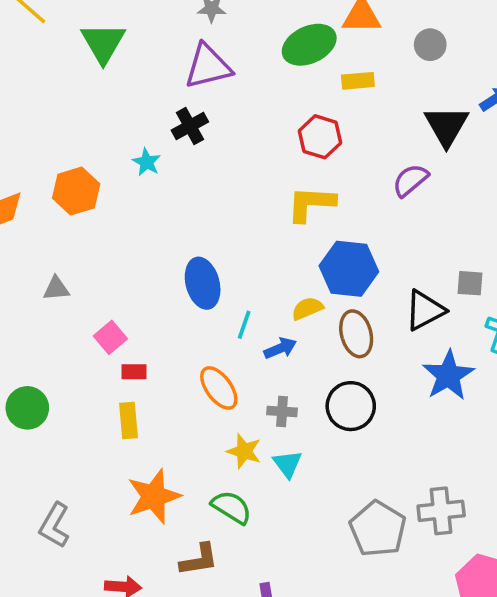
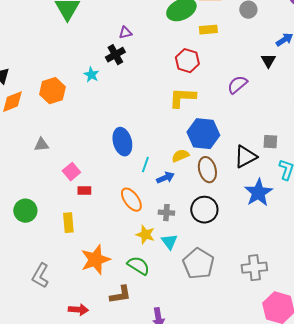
purple triangle: (208, 66) -> (125, 33), moved, size x0.5
black triangle: (446, 126) -> (268, 61), moved, size x0.6
yellow rectangle: (128, 421) -> (68, 223), moved
gray pentagon: (378, 529) -> (198, 264), moved

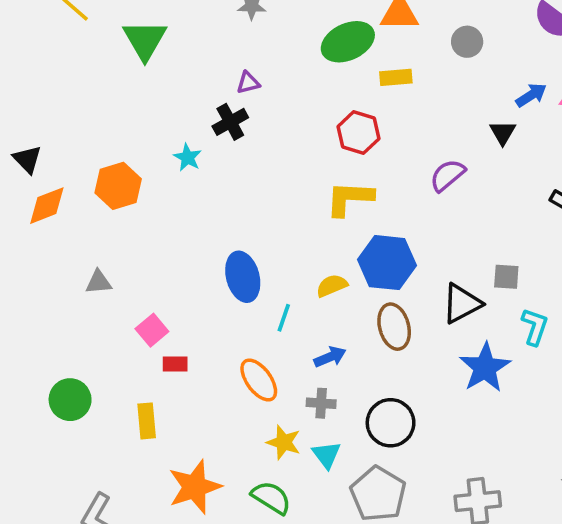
yellow semicircle: (180, 156) -> (332, 286), moved
blue arrow: (165, 178) -> (330, 357), moved
black circle: (204, 210) -> (391, 423), moved

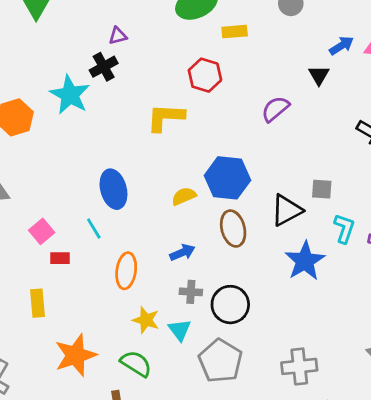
cyan star: (188, 157) -> (70, 95), size x1.8
yellow L-shape: (350, 198) -> (166, 117), moved
cyan line: (284, 318) -> (94, 229), moved, turned -50
orange ellipse: (259, 380) -> (126, 271), turned 44
gray cross: (321, 403) -> (191, 292), moved

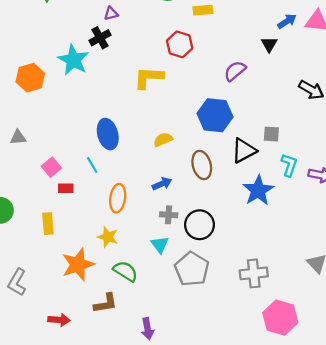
blue hexagon: (227, 178) -> (215, 115), moved
yellow star: (146, 320) -> (108, 237), moved

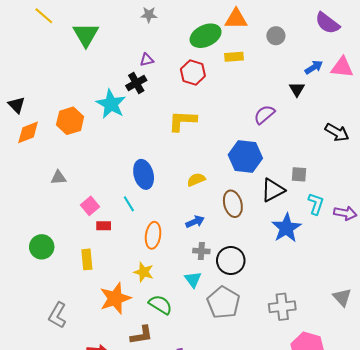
red hexagon: (180, 44) -> (193, 72), moved

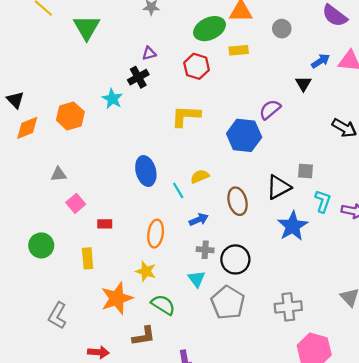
cyan star: (111, 104) -> (112, 99), size x0.7
blue hexagon: (245, 157) -> (244, 135), moved
cyan line: (129, 204) -> (178, 190), moved
pink square: (90, 206) -> (76, 203), moved

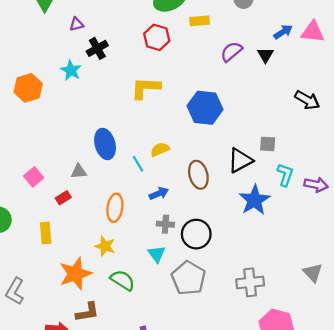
purple triangle: (149, 53) -> (76, 24), moved
purple semicircle: (270, 110) -> (231, 52), moved
gray triangle: (58, 174) -> (79, 171), moved
red rectangle: (105, 224) -> (63, 198), turned -32
brown L-shape: (144, 336) -> (87, 312), moved

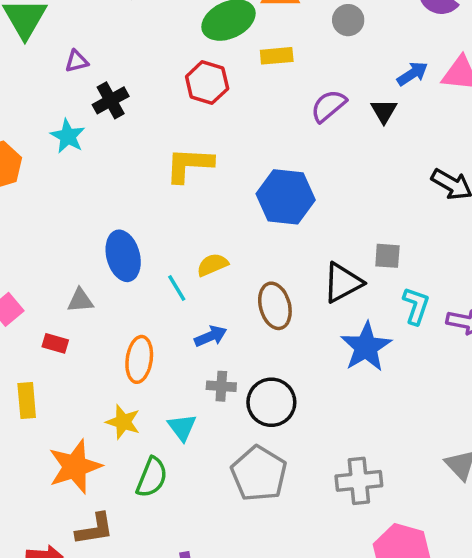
red rectangle: (63, 198) -> (55, 343), turned 48
cyan triangle: (157, 254) -> (182, 427), moved
green semicircle: (123, 280) -> (152, 477), turned 80

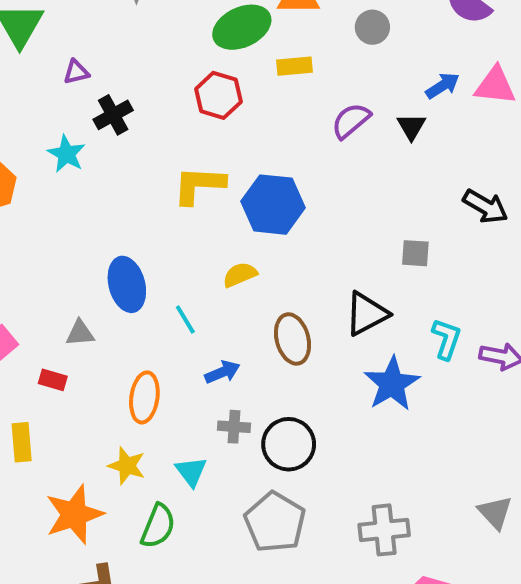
blue hexagon: (286, 197) -> (273, 205), moved
gray square: (387, 256) -> (415, 253), moved
yellow semicircle: (212, 265) -> (240, 275), moved

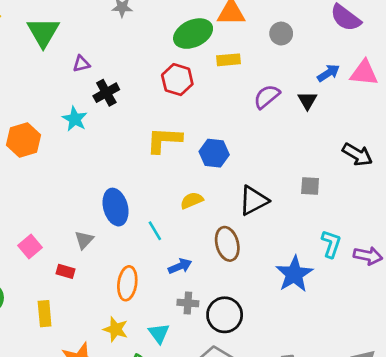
blue hexagon: (273, 205) -> (214, 153), size x0.7
black triangle: (367, 314) -> (254, 200), moved
gray triangle: (80, 333) -> (84, 240), turned -42

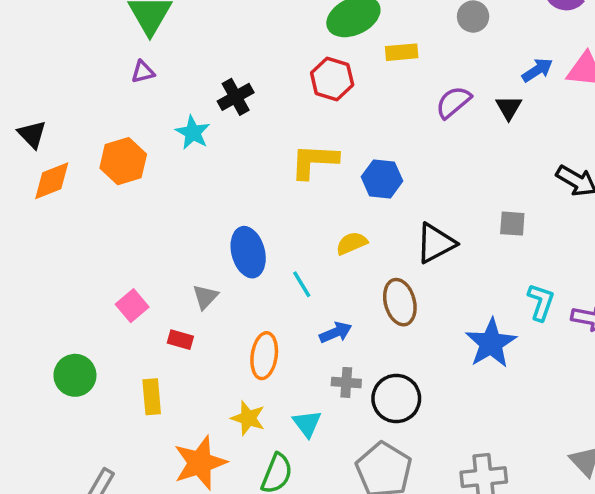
purple triangle: (81, 64) -> (143, 72), moved

